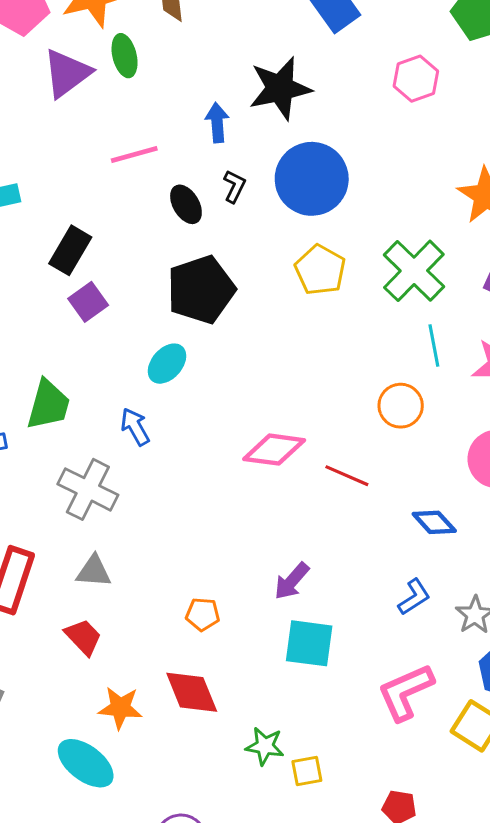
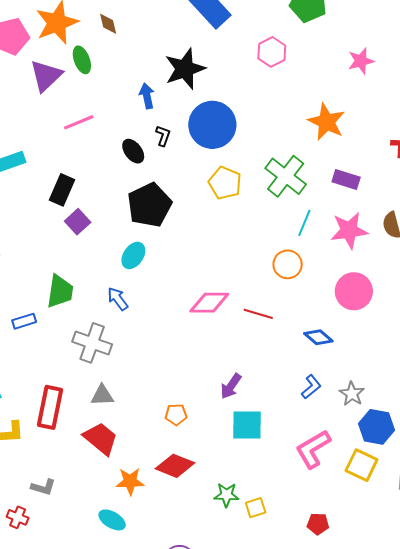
pink line: (134, 154) -> (79, 122), moved
cyan line: (434, 346) -> (304, 223), turned 40
red trapezoid: (83, 637) -> (101, 439), size x1.4
red diamond: (192, 692) -> (175, 466), turned -39
cyan ellipse: (86, 763) -> (112, 520), size x0.7

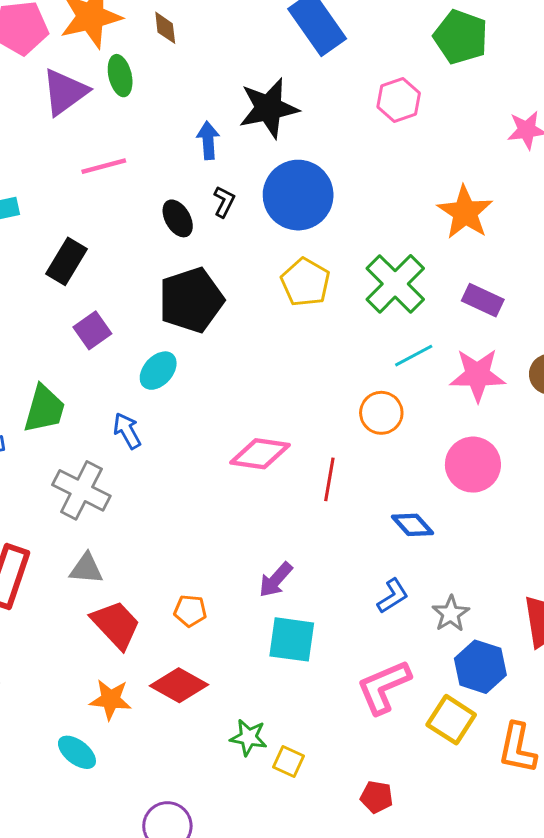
purple square: (78, 222) -> (92, 330), moved
cyan line: (304, 223) -> (414, 356), turned 32
red line: (258, 314) -> (329, 479), turned 76
red trapezoid: (101, 439) -> (116, 625), moved
yellow square: (256, 508) -> (289, 762), turned 35

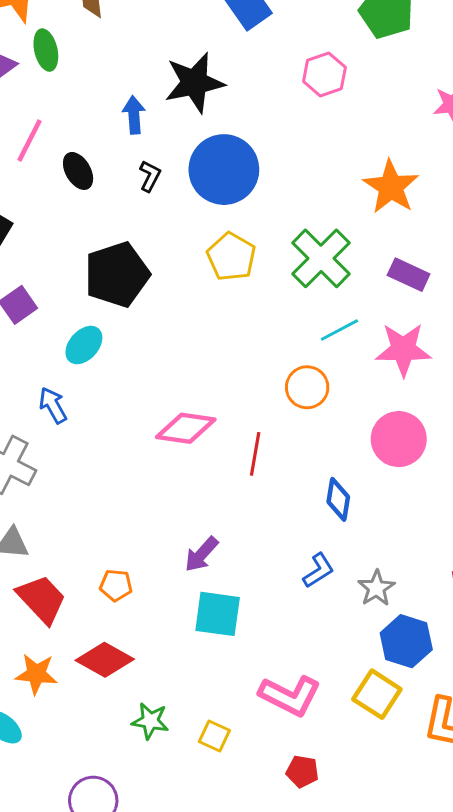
pink line: (104, 166) -> (29, 141), turned -48
black ellipse: (178, 218) -> (78, 171), moved
blue diamond: (412, 525) -> (338, 499), turned 51
pink L-shape: (384, 687) -> (290, 696), moved, turned -130
green star: (249, 737) -> (150, 721), moved

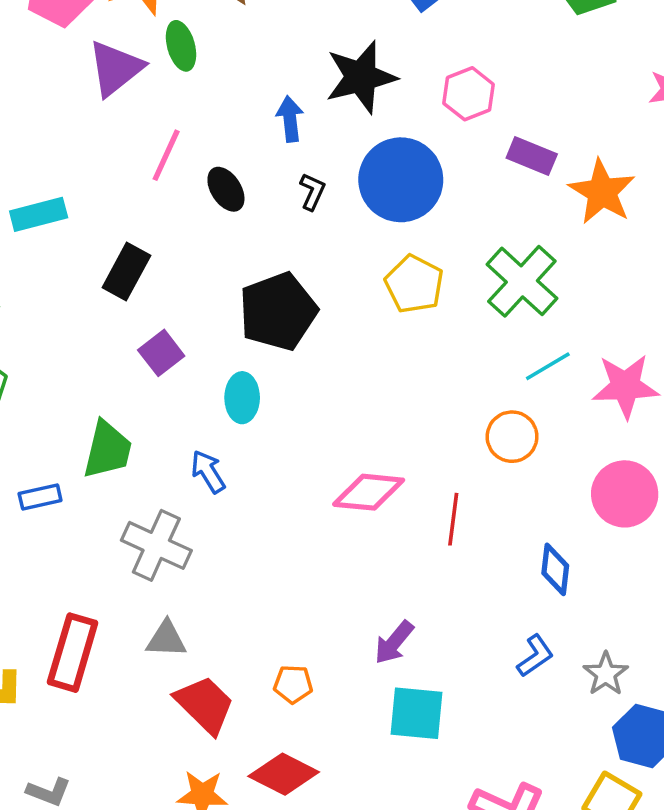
pink hexagon: (324, 74) -> (469, 94), moved
purple rectangle: (409, 275) -> (532, 156), moved
cyan ellipse: (84, 345) -> (242, 398), turned -39

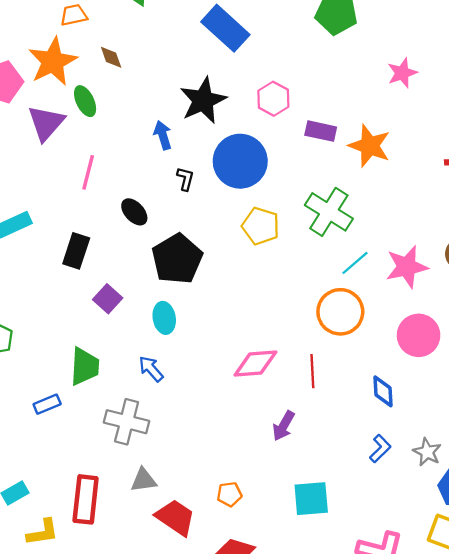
black ellipse: (226, 189) -> (134, 212), moved
orange circle: (512, 437) -> (340, 312), size x1.4
purple arrow: (394, 642) -> (284, 426), moved

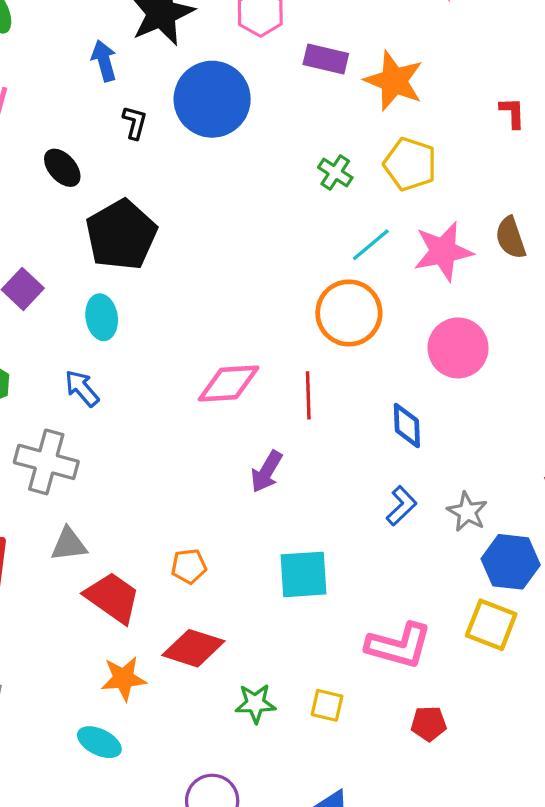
green cross: (329, 212) -> (335, 172), size x0.5
yellow pentagon: (261, 226) -> (410, 164), moved

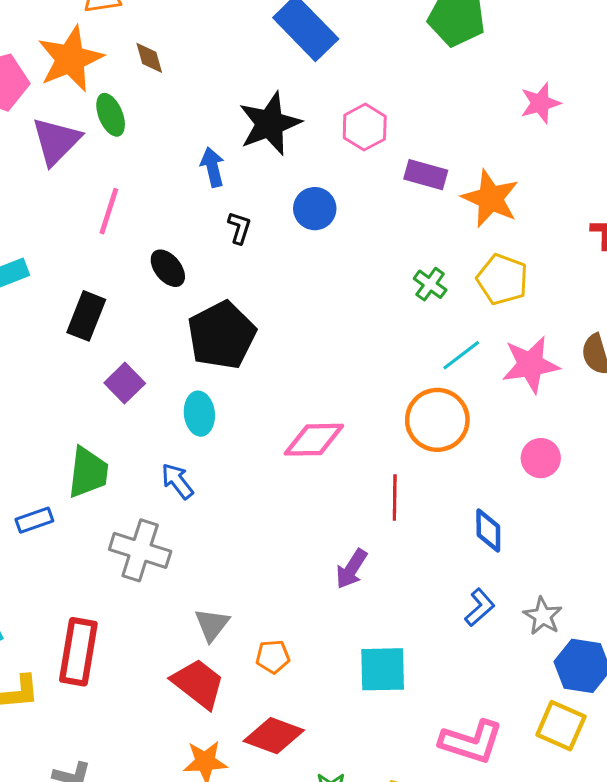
blue circle: (212, 99) -> (315, 209), size x0.6
pink circle: (458, 348) -> (541, 458), size x0.7
pink diamond: (229, 383) -> (314, 440), moved
gray triangle: (69, 544) -> (212, 625), moved, turned -48

